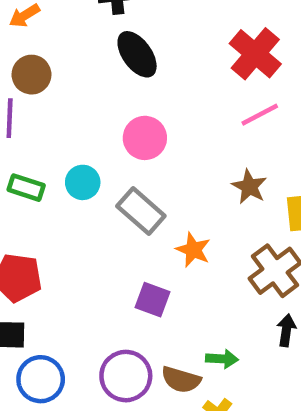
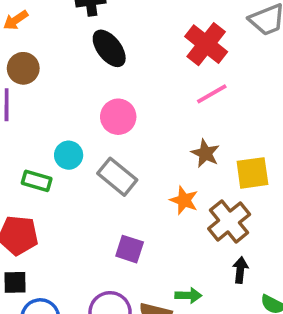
green rectangle: (26, 188) -> (37, 181), moved
orange star: (193, 250) -> (184, 200), moved

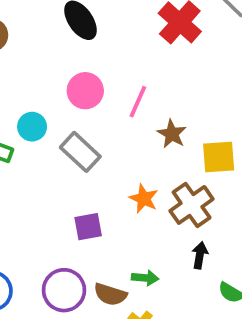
pink line: (212, 94) -> (138, 102), moved, turned -40
orange star: (184, 200) -> (144, 199), moved
purple square: (130, 249) -> (88, 227), turned -32

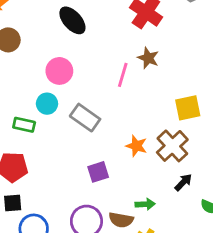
pink circle: (85, 91) -> (59, 71), moved
brown star: (172, 134) -> (148, 58), moved
black arrow: (200, 255) -> (183, 182), turned 42

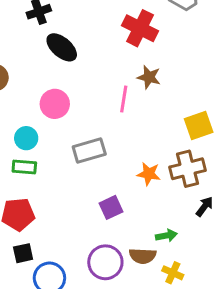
cyan circle: (47, 104) -> (26, 138), moved
gray rectangle: (85, 118) -> (89, 151), turned -44
brown cross: (172, 146) -> (187, 169), turned 36

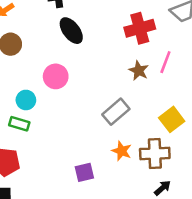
red cross: (140, 28) -> (140, 28), turned 36
pink line: (124, 99) -> (165, 62), moved
yellow square: (199, 125) -> (172, 119), turned -30
gray rectangle: (89, 151) -> (116, 112), moved, turned -36

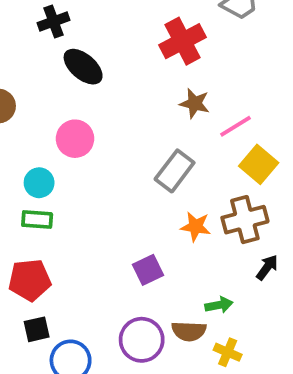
pink line: (165, 62) -> (235, 126), moved, turned 50

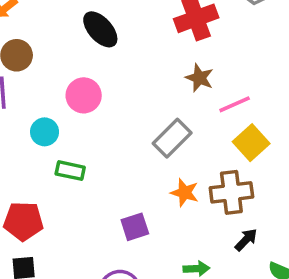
green rectangle: (37, 220) -> (70, 171), moved

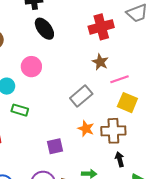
yellow square: (251, 143) -> (127, 103), turned -30
black arrow: (246, 240) -> (120, 159), turned -64

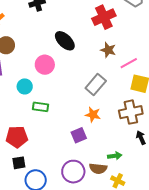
black ellipse: (44, 29) -> (65, 41), moved
orange star: (86, 129) -> (93, 115), moved

